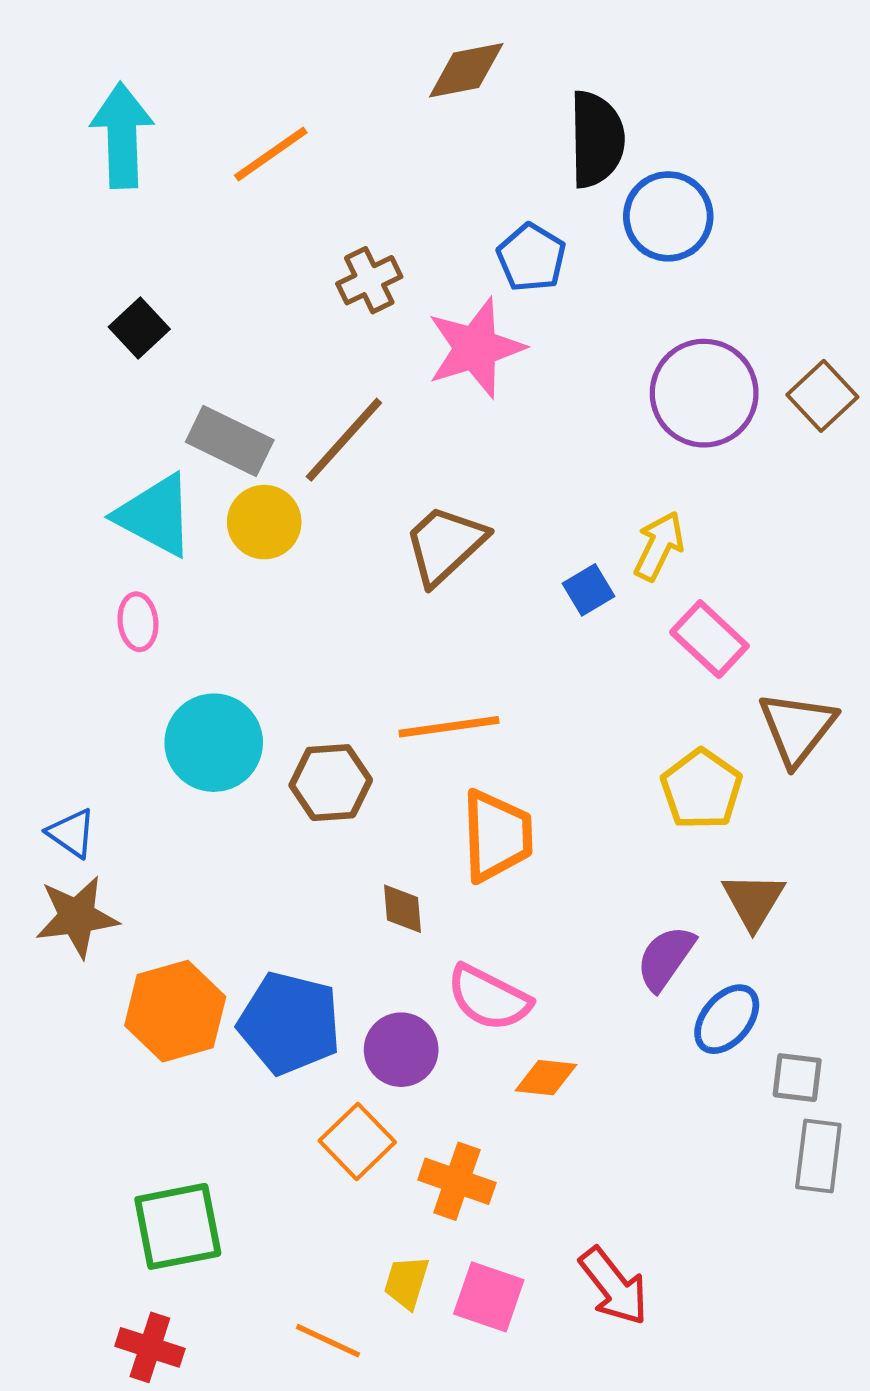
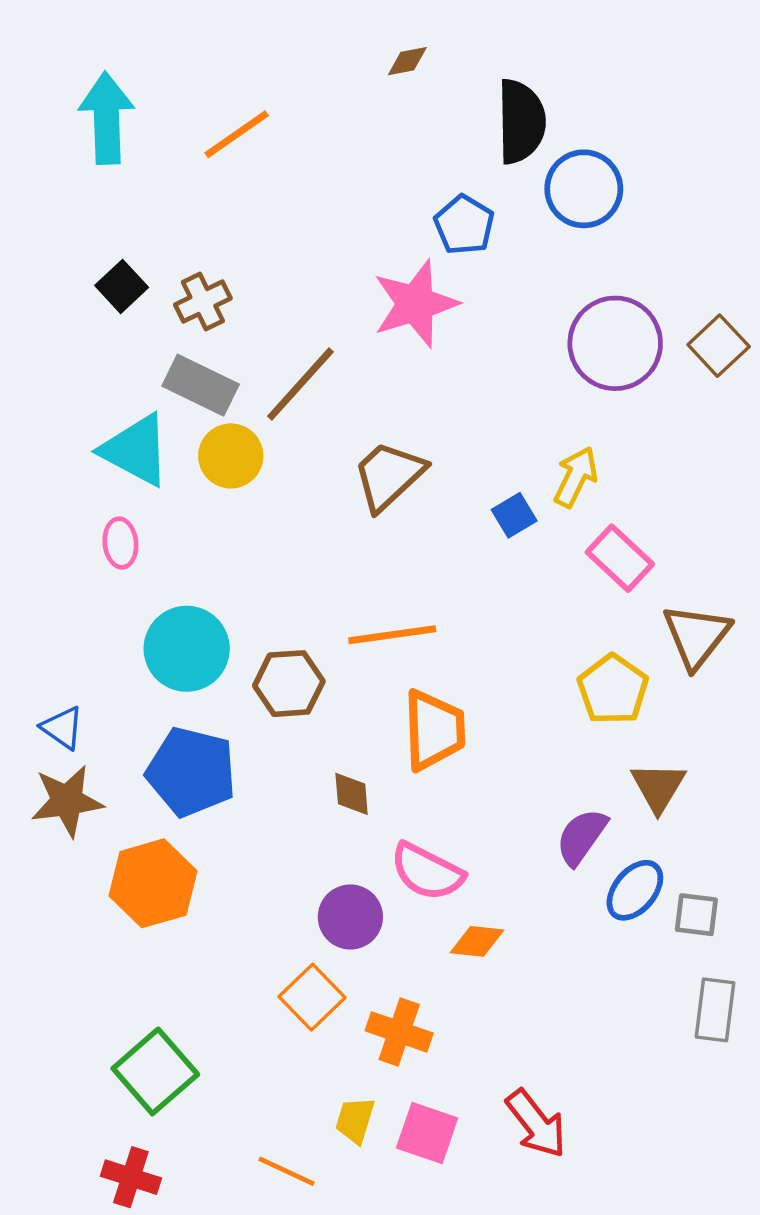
brown diamond: (466, 70) -> (407, 61), size x0.6
brown cross: (369, 280) -> (203, 301), moved
blue pentagon: (289, 1023) -> (191, 772), moved
gray square: (797, 1078) -> (696, 915), moved
green square: (178, 1226) -> (155, 1071), turned -30

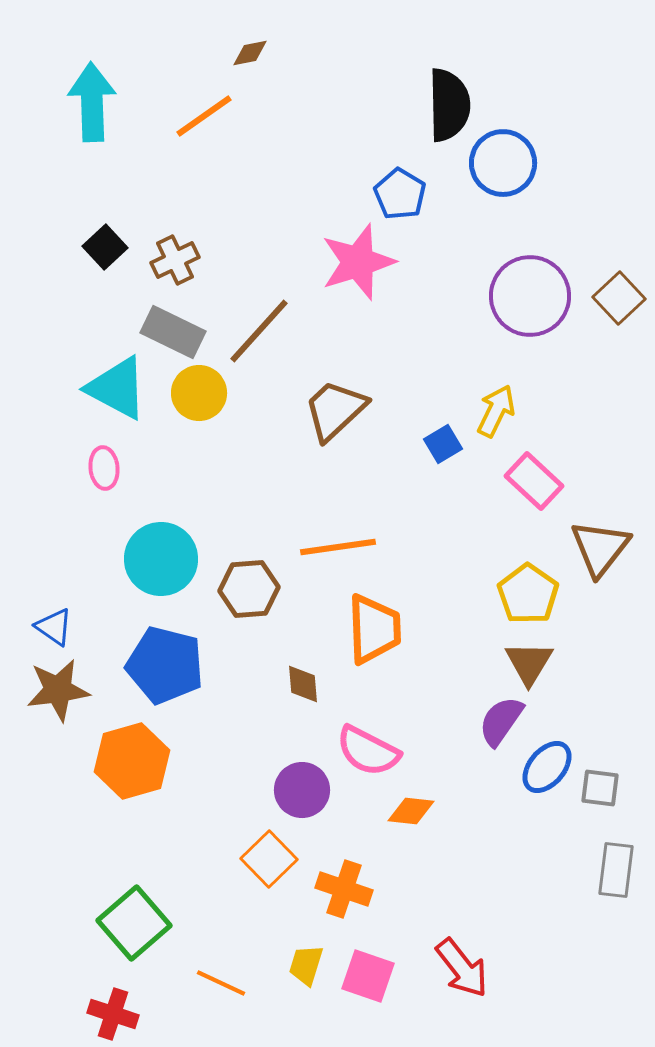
brown diamond: (407, 61) -> (250, 53), moved
brown triangle: (658, 787) -> (529, 663), moved
orange line: (287, 1171) -> (221, 983), moved

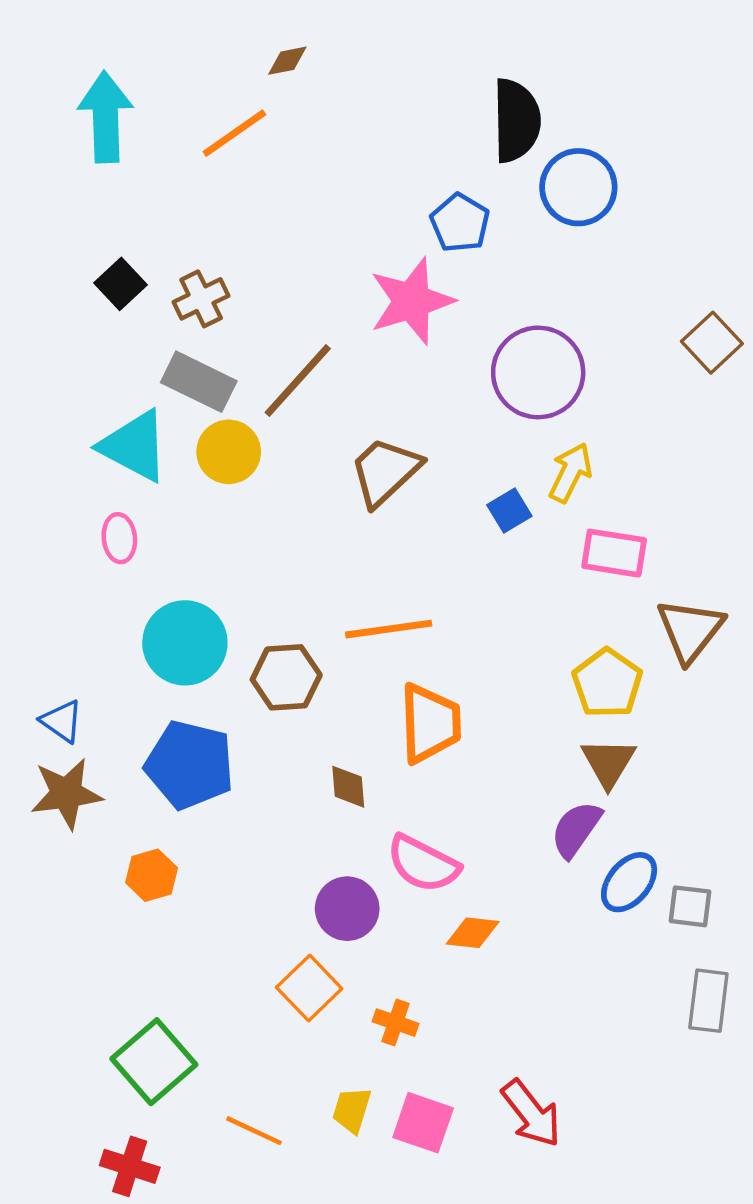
purple circle: (530, 296) -> (538, 372), moved
pink rectangle: (534, 481) -> (614, 553), turned -34
orange hexagon: (132, 761) -> (152, 875), size x0.6
orange cross: (344, 889) -> (395, 1023), size x0.7

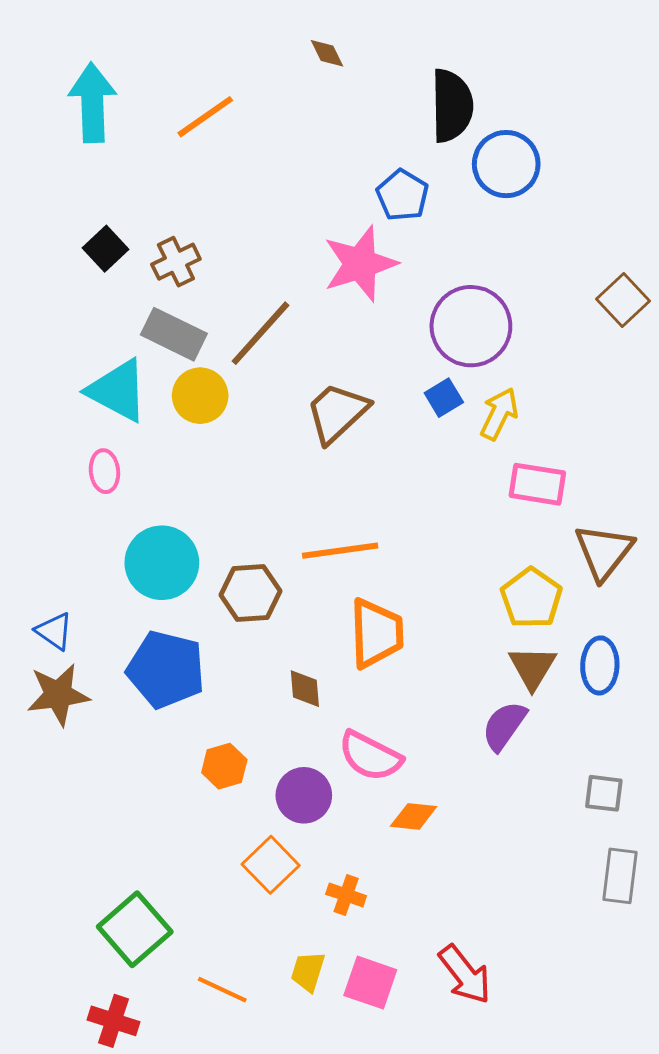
brown diamond: (287, 61) -> (327, 53), moved, turned 75
blue square: (509, 511) -> (444, 398), moved
orange hexagon: (152, 875) -> (224, 766), moved
blue ellipse: (629, 882) -> (600, 665), moved, turned -38

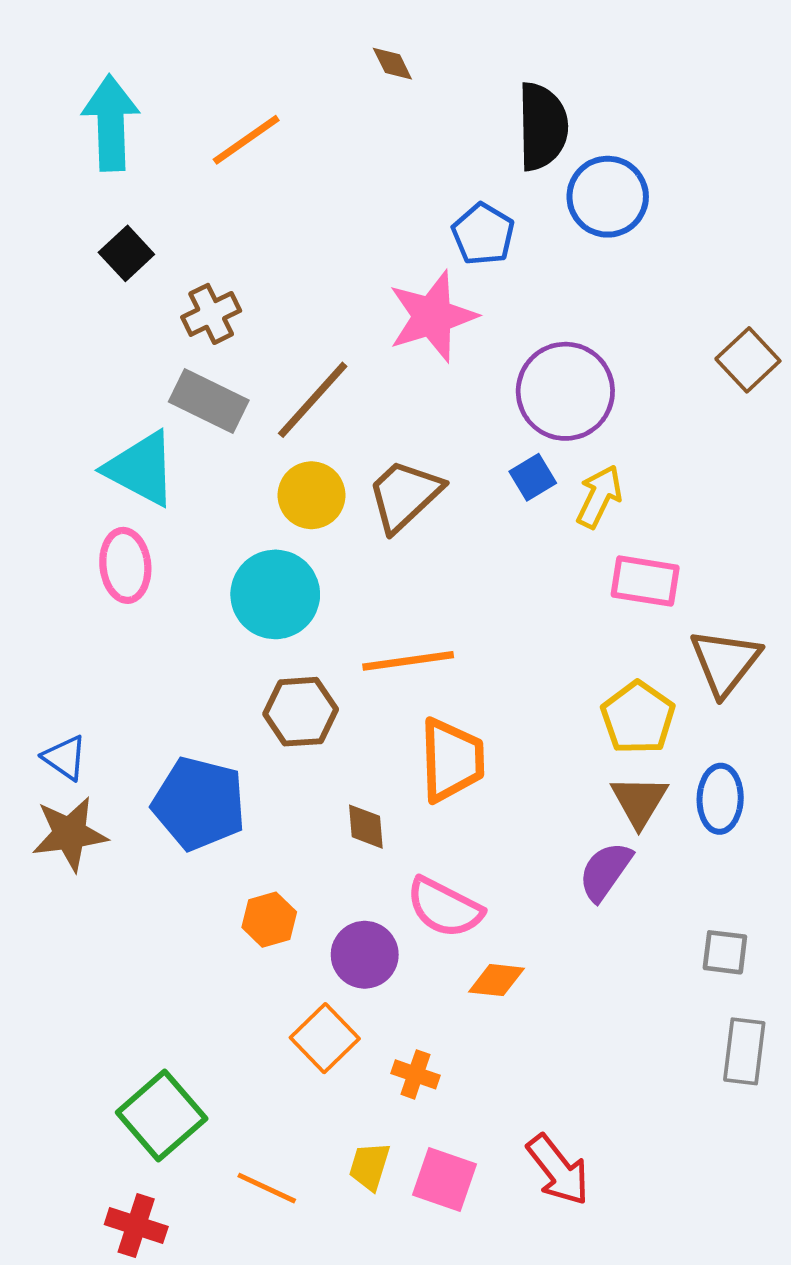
black square: (105, 249) -> (126, 253), moved
yellow circle: (200, 396) -> (311, 495), moved
pink ellipse: (104, 471) -> (125, 565), size x1.4
cyan circle: (162, 563) -> (275, 594), moved

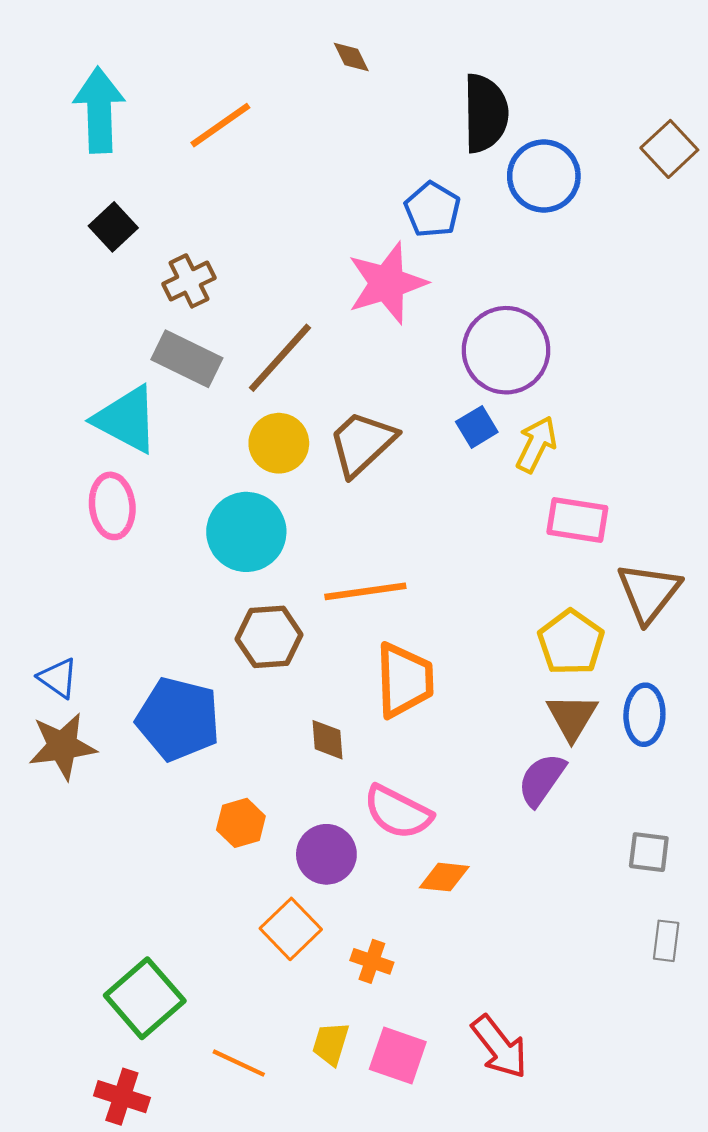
brown square: (748, 360) -> (669, 149), moved
gray rectangle: (744, 1051) -> (666, 941), size x0.7

